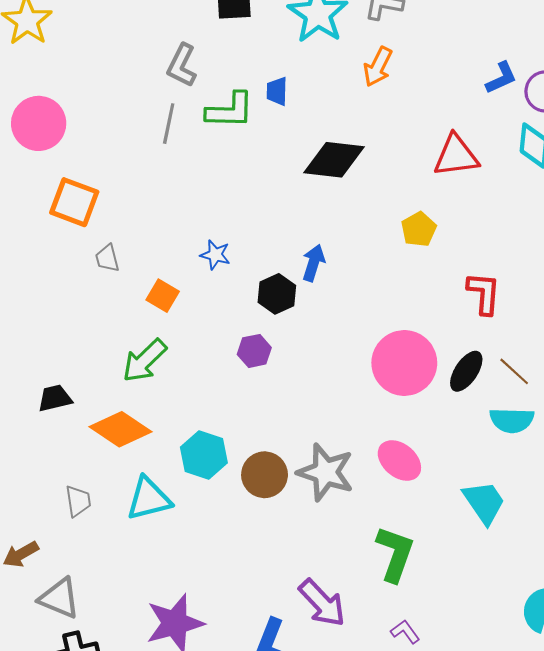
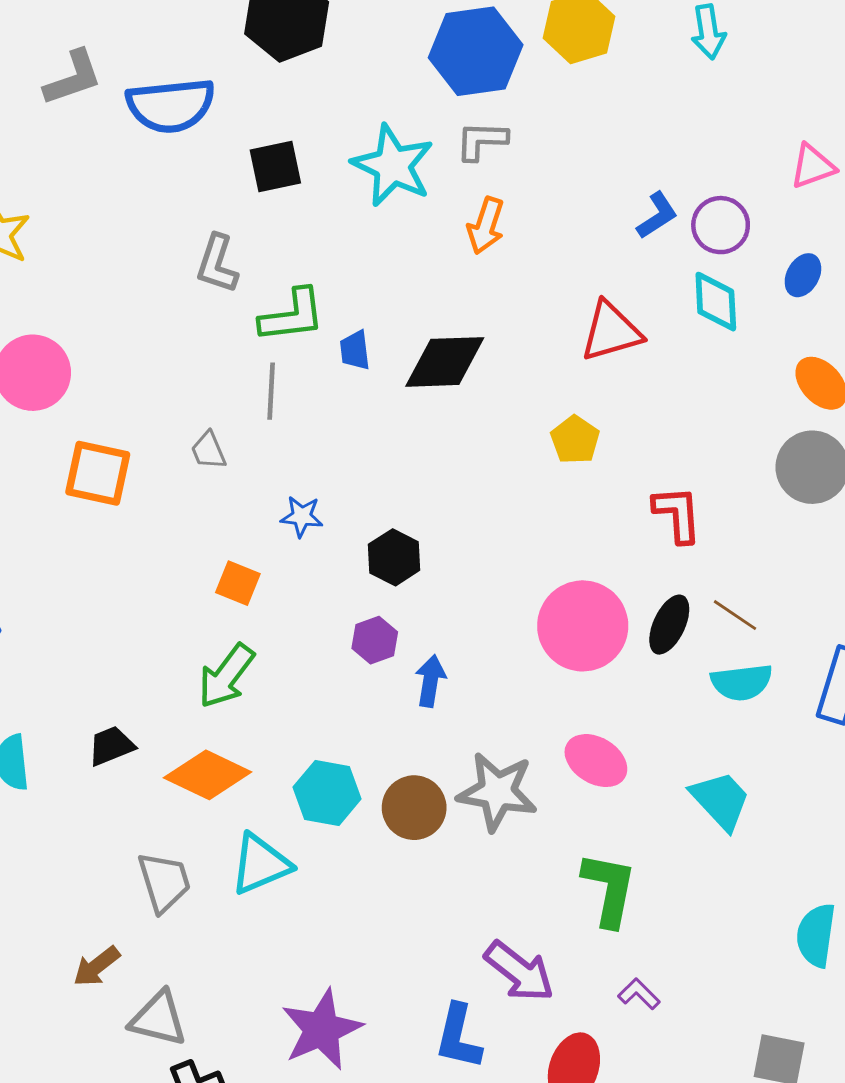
blue trapezoid: (277, 91) -> (355, 350), moved
gray line: (169, 124) -> (271, 391), moved
gray trapezoid: (107, 258) -> (209, 451), moved
blue arrow: (314, 263) -> (430, 681), moved
gray trapezoid: (78, 501) -> (164, 882), size x1.4

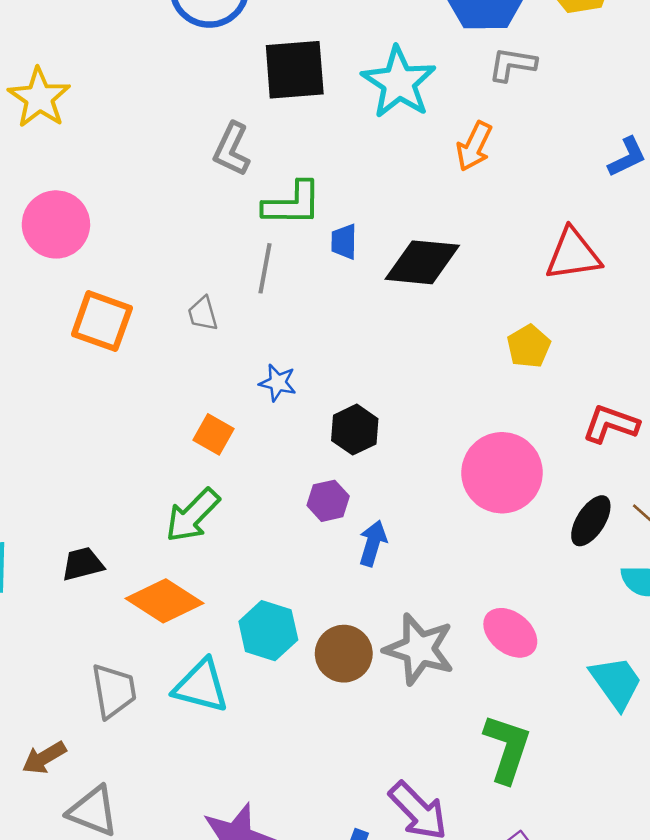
gray L-shape: (481, 141) -> (512, 64), moved
black square: (275, 167) -> (295, 70), size x1.4
red L-shape: (677, 514) -> (611, 424), turned -74
pink circle: (583, 626) -> (502, 473), moved
cyan triangle: (260, 864) -> (201, 686), turned 30

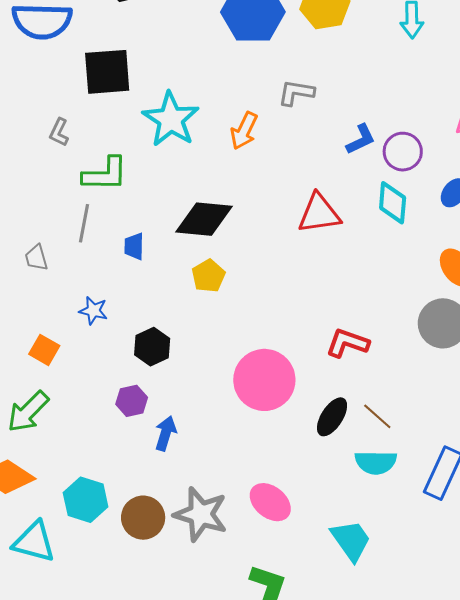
gray L-shape: (512, 64) -> (296, 93), moved
cyan star: (399, 82) -> (171, 119), moved
gray L-shape: (232, 149) -> (59, 132), size x0.7
blue trapezoid: (344, 242) -> (134, 246), moved
yellow pentagon: (529, 346) -> (208, 276), moved

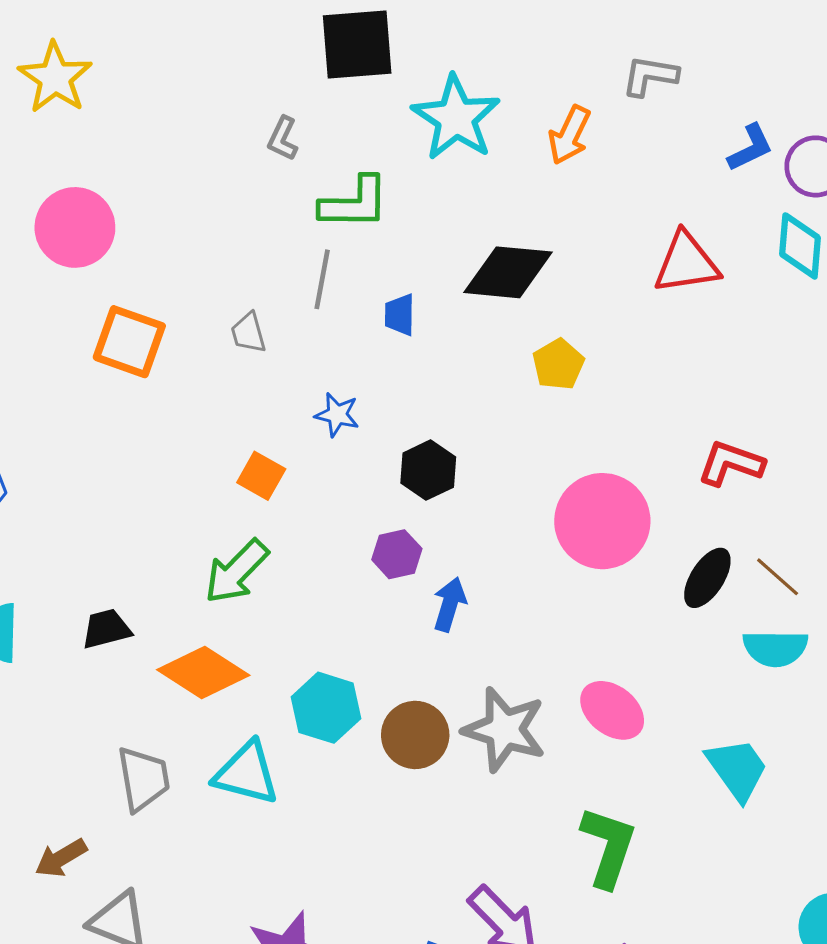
yellow pentagon: (208, 276) -> (558, 364), moved

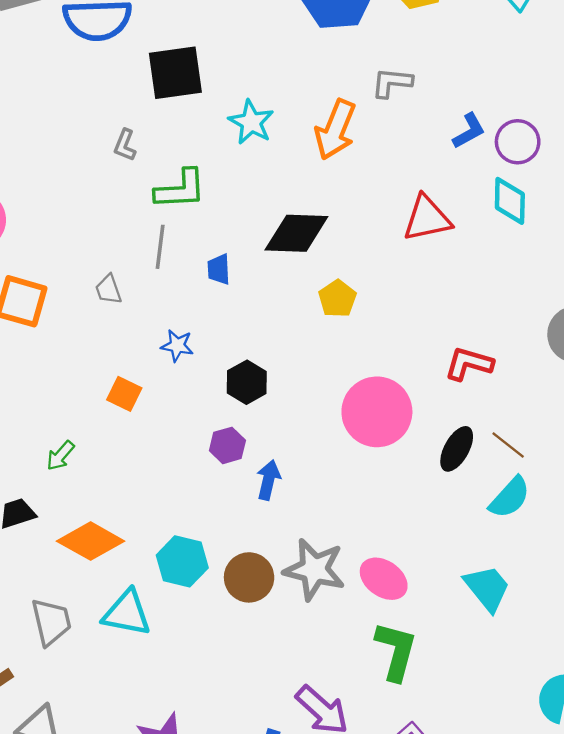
cyan star: (456, 118) -> (251, 122), size x0.7
orange arrow: (569, 135) -> (335, 130), size x1.4
green arrow: (236, 571) -> (60, 456), moved, size x0.6
cyan semicircle: (775, 648) -> (510, 498), turned -45
pink ellipse: (612, 710) -> (384, 579), moved

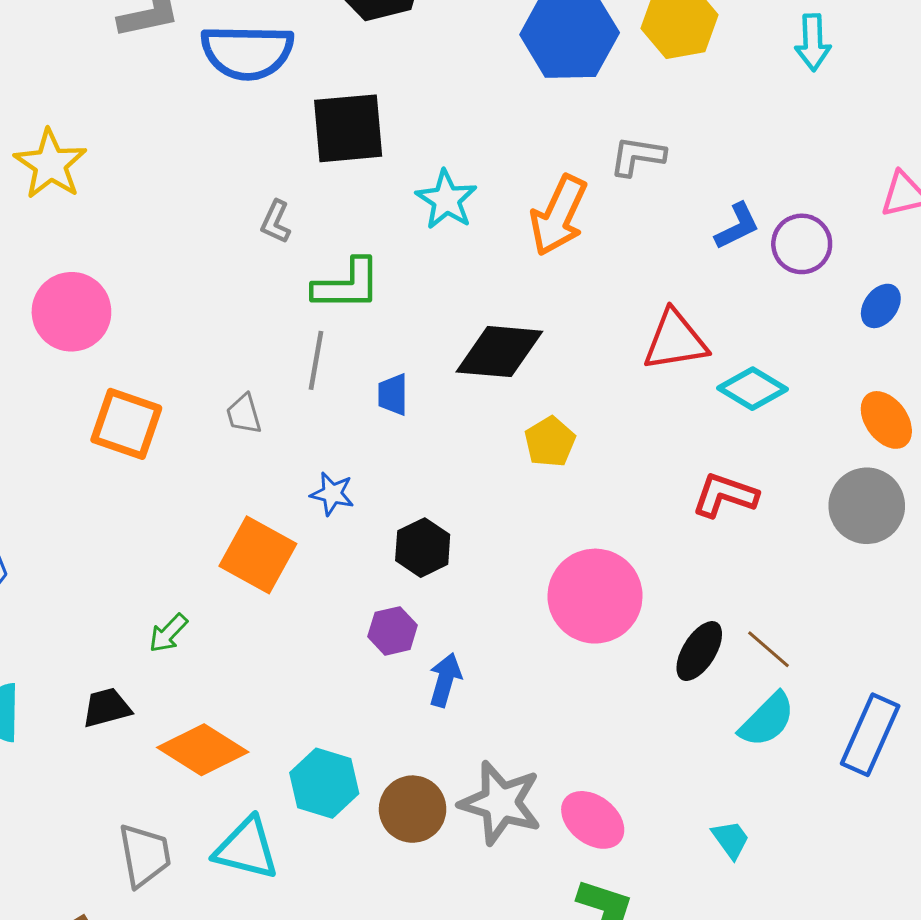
cyan diamond: (510, 201) -> (752, 389), moved, turned -63
red L-shape: (469, 364) -> (725, 495), moved
orange square: (124, 394) -> (258, 555), size x1.6
cyan trapezoid: (487, 588) -> (731, 839), size x0.6

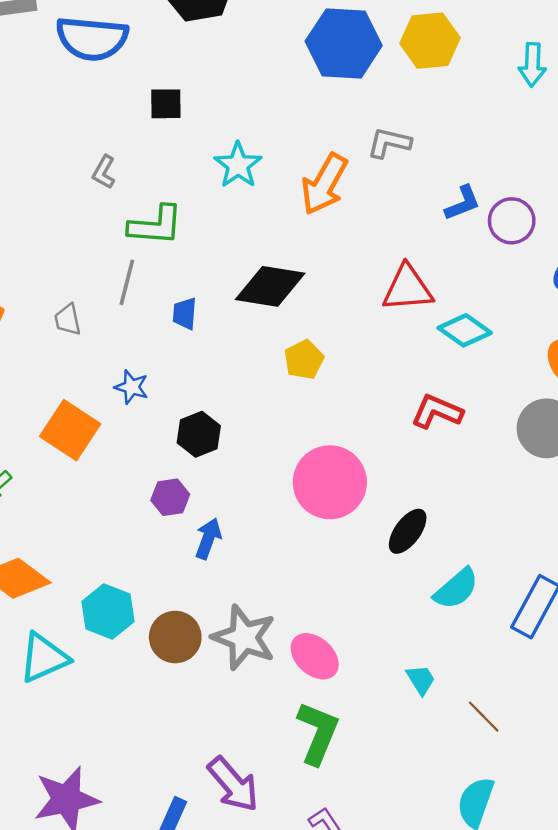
black square: (348, 128) -> (166, 104), size x0.6
brown line: (768, 649) -> (484, 717), moved
cyan triangle: (246, 849) -> (44, 658), turned -42

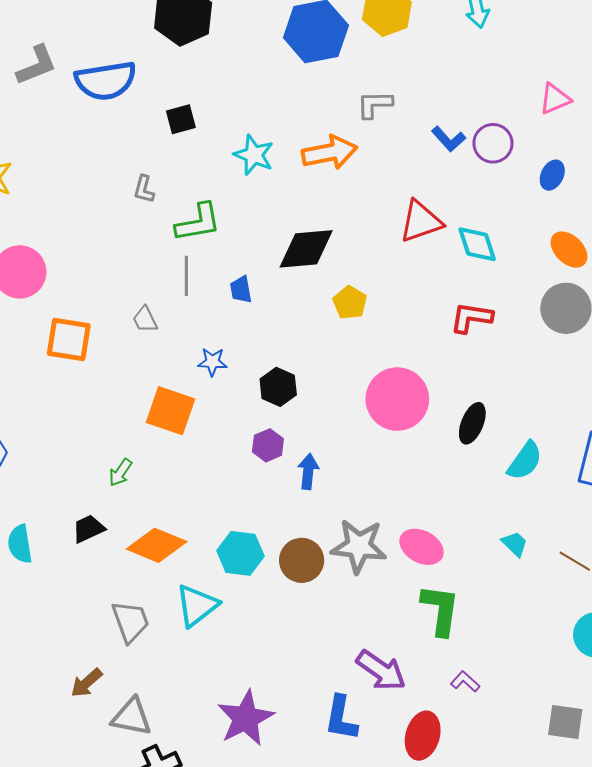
orange arrow: (324, 184) -> (330, 152), turned -116
blue L-shape: (463, 203) -> (448, 139), turned 84
cyan diamond: (465, 330) -> (477, 244), turned 51

